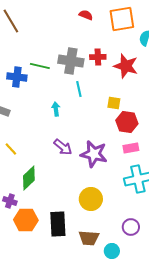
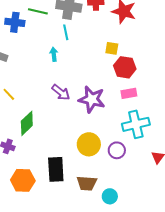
cyan line: (79, 89) -> (66, 32), moved
orange hexagon: (26, 220) -> (23, 180), moved
purple circle: (131, 227) -> (117, 150), moved

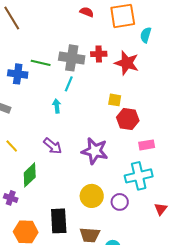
cyan line: (66, 32) -> (69, 84), turned 35
purple arrow: (61, 92) -> (53, 146), moved
pink rectangle: (129, 93) -> (147, 145), moved

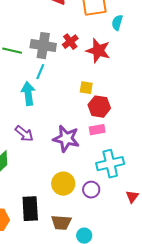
red cross: (99, 54) -> (70, 42), turned -35
cyan arrow: (57, 106) -> (28, 94), size x1.6
pink rectangle: (147, 145) -> (97, 130), moved

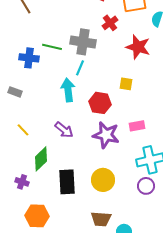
red cross: (70, 42) -> (110, 23), moved
red hexagon: (99, 107) -> (100, 103), moved
purple circle: (91, 190) -> (146, 186), moved
black rectangle: (30, 209) -> (67, 182), moved

